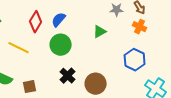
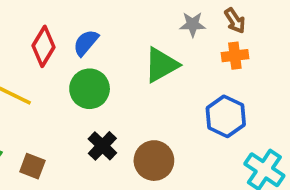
orange cross: (140, 27) -> (235, 56), turned -32
green triangle: (100, 32) -> (161, 65), size x1.5
brown square: (30, 87) -> (32, 166), turned 32

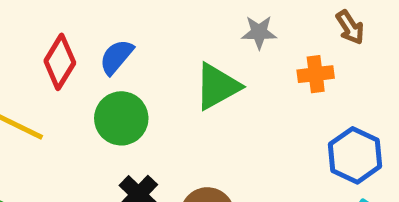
brown arrow: (235, 21) -> (350, 27), moved
blue hexagon: (226, 116) -> (355, 155), moved

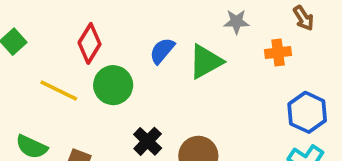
blue semicircle: (116, 57) -> (162, 51), moved
green circle: (121, 118) -> (113, 85), moved

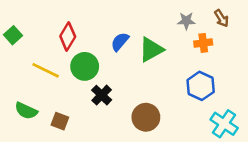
gray star: (236, 22) -> (186, 21), moved
blue hexagon: (307, 112) -> (201, 86), moved
black cross: (148, 141) -> (102, 95), moved

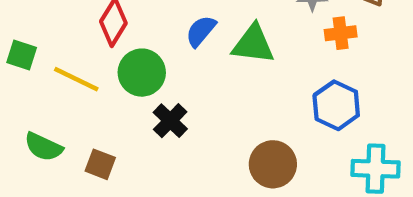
green square: (13, 35) -> (22, 55), moved, turned -30
green triangle: (151, 49) -> (253, 44), turned 36
brown circle: (146, 117) -> (273, 164), moved
cyan cross: (224, 124) -> (376, 169), turned -32

